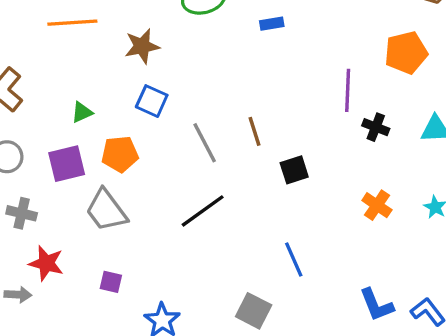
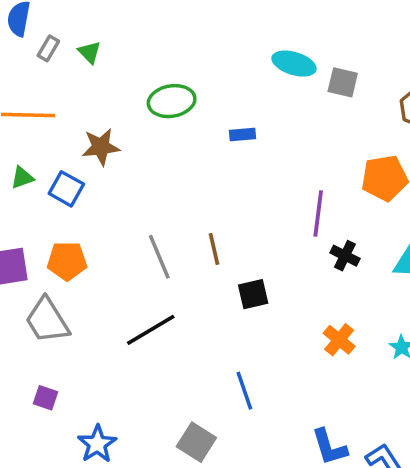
blue square: (152, 101) -> (66, 189), moved
green triangle: (82, 112) -> (22, 178), moved

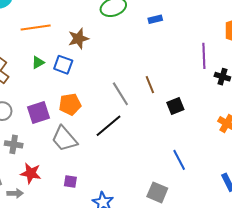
black line: (151, 330) -> (109, 126), moved

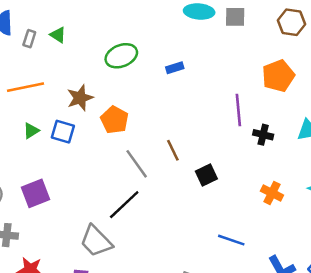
orange pentagon: (70, 104) -> (114, 120), moved, turned -30
gray trapezoid: (64, 139) -> (96, 241), moved
blue line: (179, 160) -> (231, 240), moved, turned -40

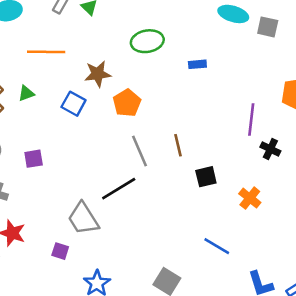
green triangle: (31, 131) -> (26, 93), moved
purple square: (35, 193) -> (34, 159), size x0.7
orange cross: (272, 193) -> (250, 198), moved

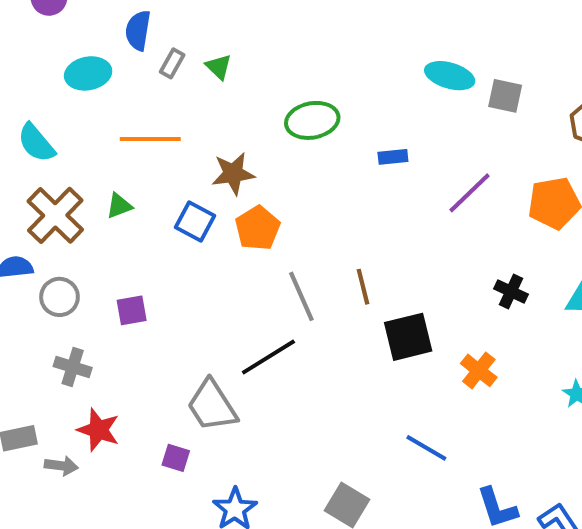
orange pentagon: (127, 103) -> (258, 228), moved
purple line: (251, 120) -> (470, 193), moved, turned 40
black square: (206, 177) -> (408, 337), size x1.4

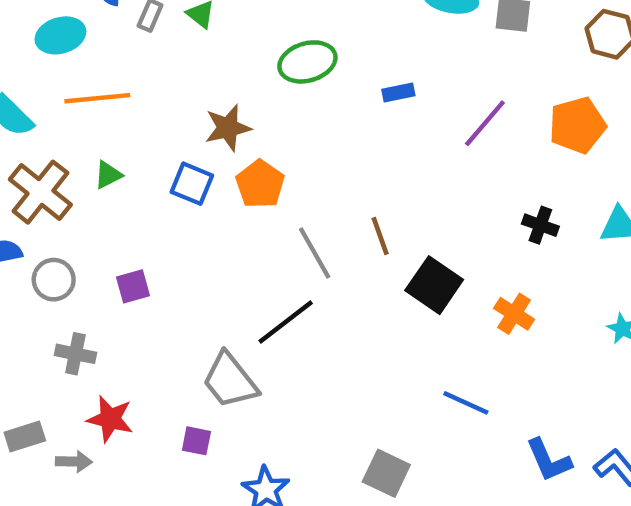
orange line: (150, 139) -> (97, 98), moved
black square: (408, 337) -> (434, 285), turned -36

